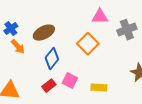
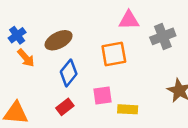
orange square: (88, 44) -> (114, 54), turned 35
pink square: (70, 81) -> (103, 96), moved, turned -35

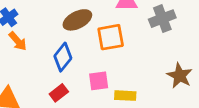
brown ellipse: (59, 40) -> (77, 20), moved

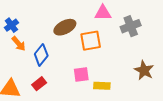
blue diamond: (63, 57) -> (41, 55), moved
red rectangle: (59, 93) -> (39, 84), moved

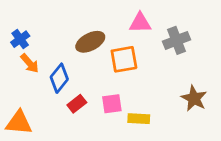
red rectangle: (39, 84) -> (77, 104), moved

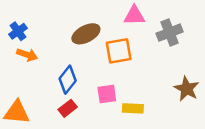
orange arrow: (30, 63) -> (27, 55), turned -30
blue diamond: (59, 78) -> (68, 80), moved
red rectangle: (77, 104) -> (68, 108), moved

